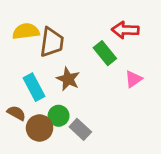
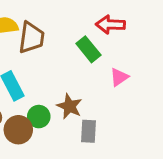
brown star: (68, 79) -> (69, 106), moved
gray rectangle: (80, 129) -> (88, 131), moved, turned 50

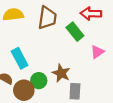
brown trapezoid: (31, 38) -> (47, 18), moved

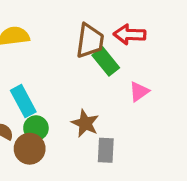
brown trapezoid: (47, 18) -> (90, 41), moved
green circle: (39, 81) -> (36, 128), moved

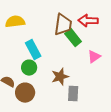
cyan rectangle: (23, 101) -> (33, 50), moved
brown star: (85, 123) -> (60, 77), turned 30
green circle: (36, 128) -> (29, 68), moved

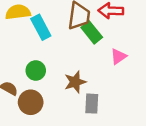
cyan rectangle: (33, 50) -> (41, 27), moved

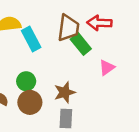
brown circle: (31, 102) -> (30, 102), moved
gray rectangle: (92, 104) -> (66, 118), moved

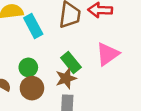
green rectangle: (81, 44) -> (71, 63), moved
pink triangle: (107, 68) -> (107, 54), size x1.5

